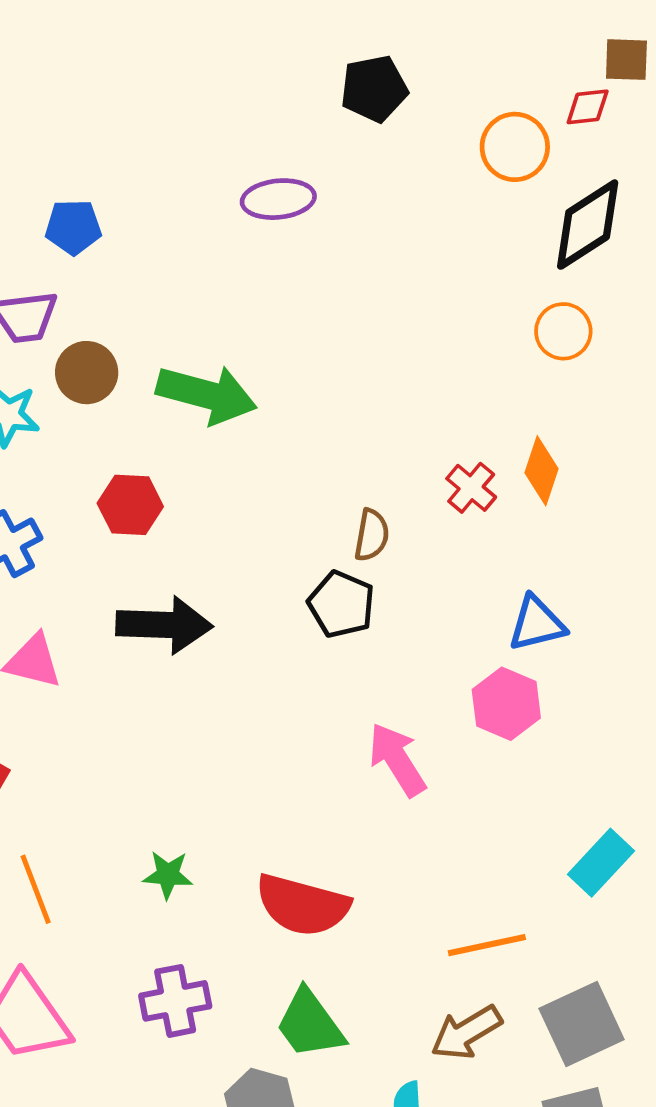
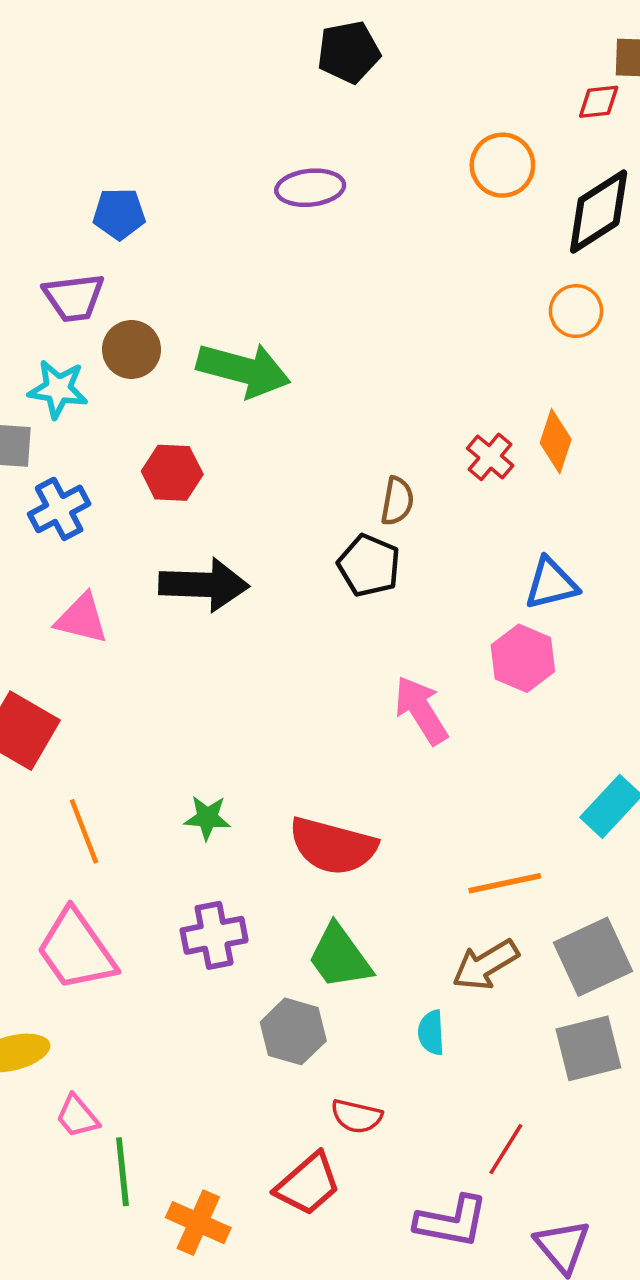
black pentagon: (374, 89) -> (349, 52), moved
orange circle: (515, 147) -> (502, 165), moved

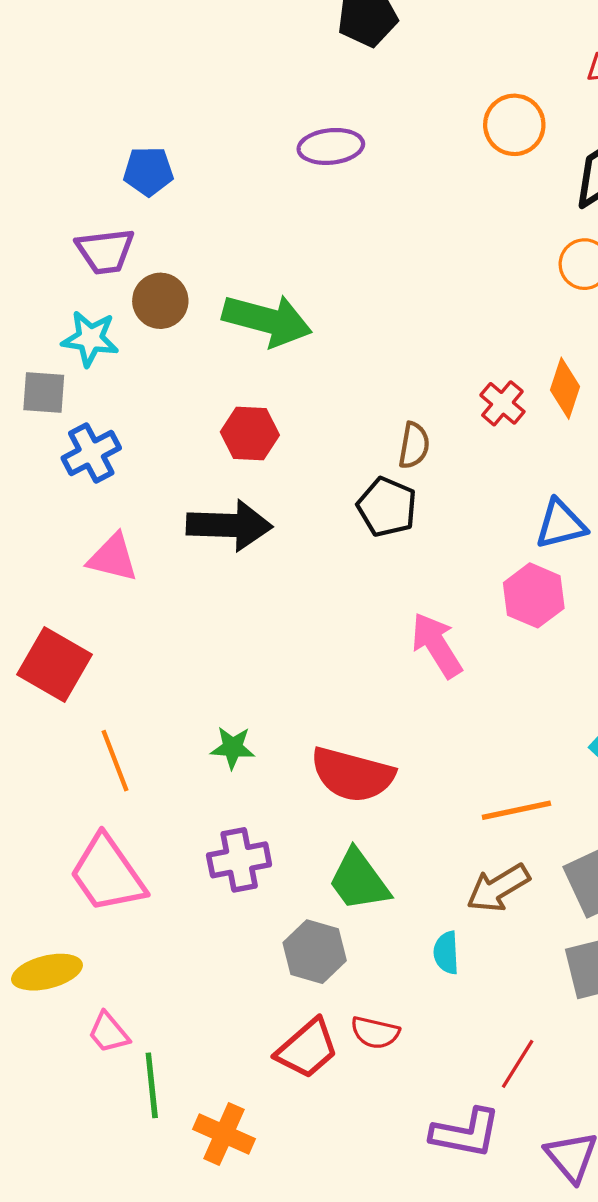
red hexagon: (172, 473) -> (250, 434), moved
red trapezoid: (308, 1184) -> (307, 1049), moved

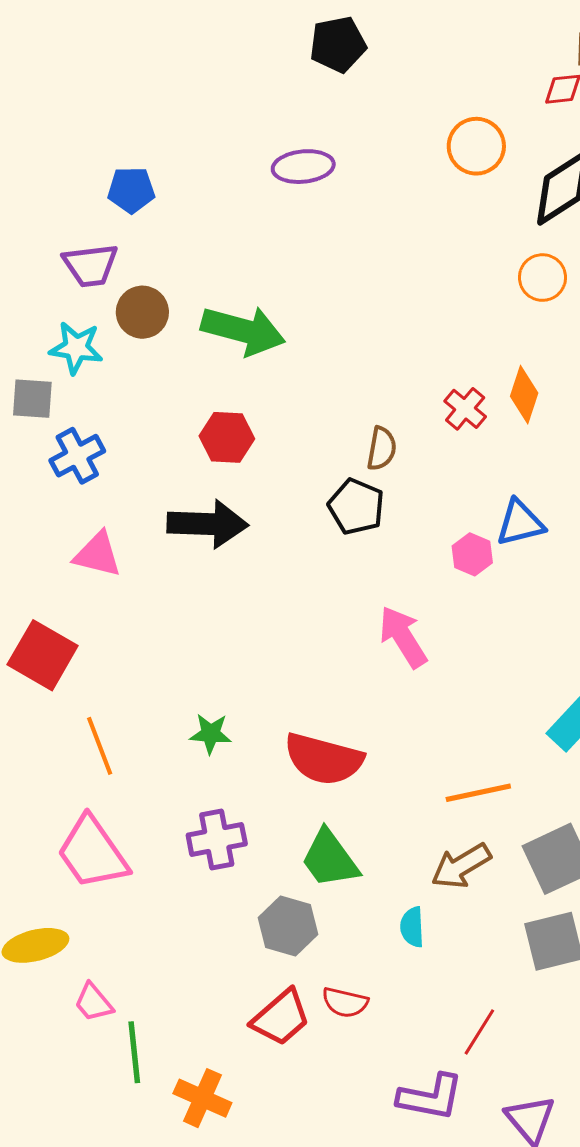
pink hexagon: (534, 595) -> (472, 554), moved, size x0.7

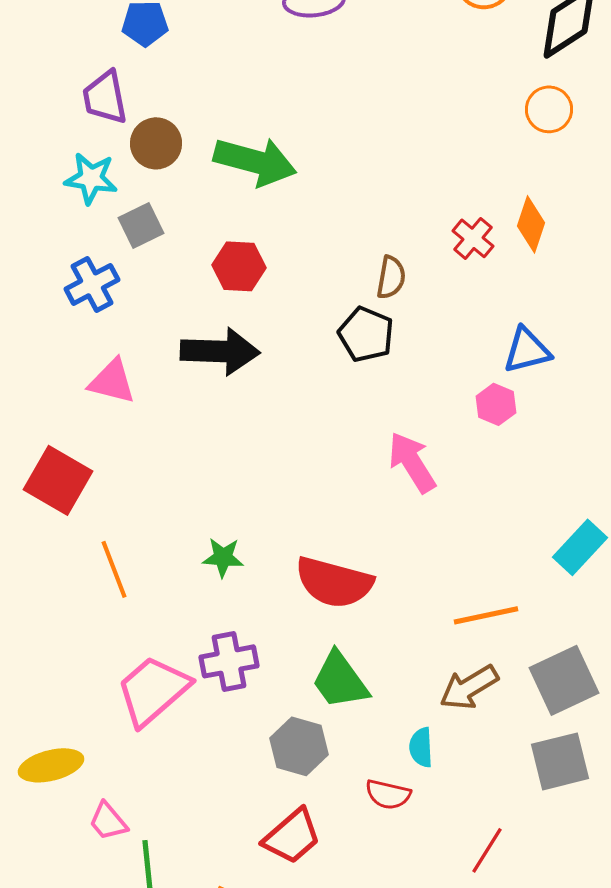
purple trapezoid: (90, 265) -> (105, 97), turned 86
gray square: (32, 399) -> (141, 225), moved, turned -30
pink hexagon: (472, 554) -> (496, 404), moved
pink trapezoid: (92, 853) -> (153, 690), moved, turned 84
red semicircle: (345, 1002) -> (388, 794), moved

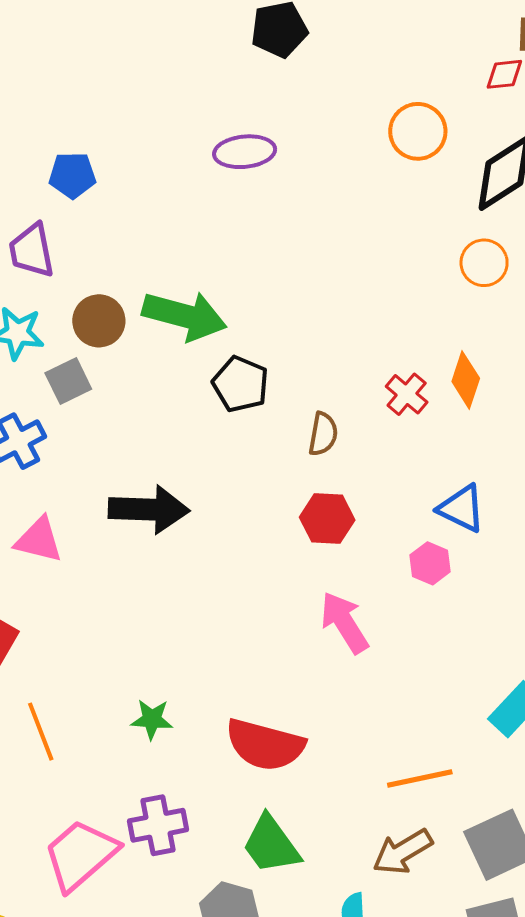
brown circle: (156, 143) -> (99, 321), moved
red hexagon: (239, 266) -> (327, 519), moved
black pentagon: (366, 334) -> (241, 384), moved
blue triangle: (527, 350) -> (462, 508), turned 40

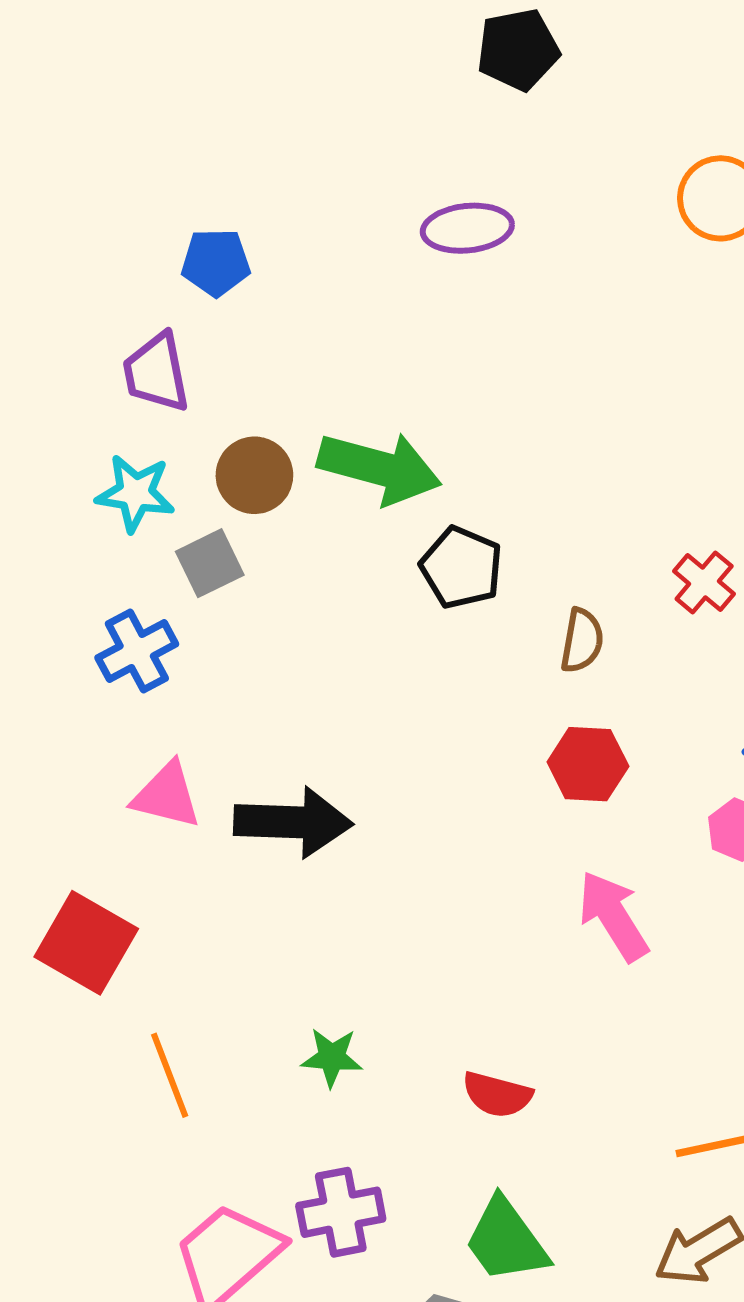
black arrow: (149, 509) -> (293, 822), moved
red semicircle: (265, 745) -> (497, 1095), size x0.6

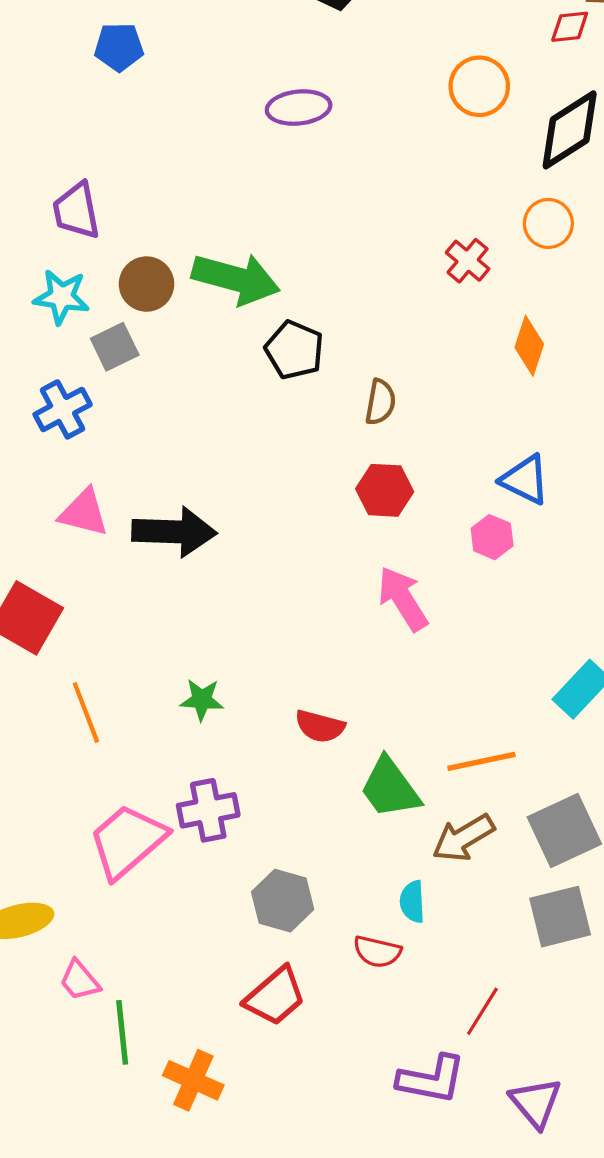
blue pentagon: (216, 262) -> (119, 47), moved
red cross: (704, 582) -> (468, 261), moved
green trapezoid: (506, 1240) -> (390, 788), moved

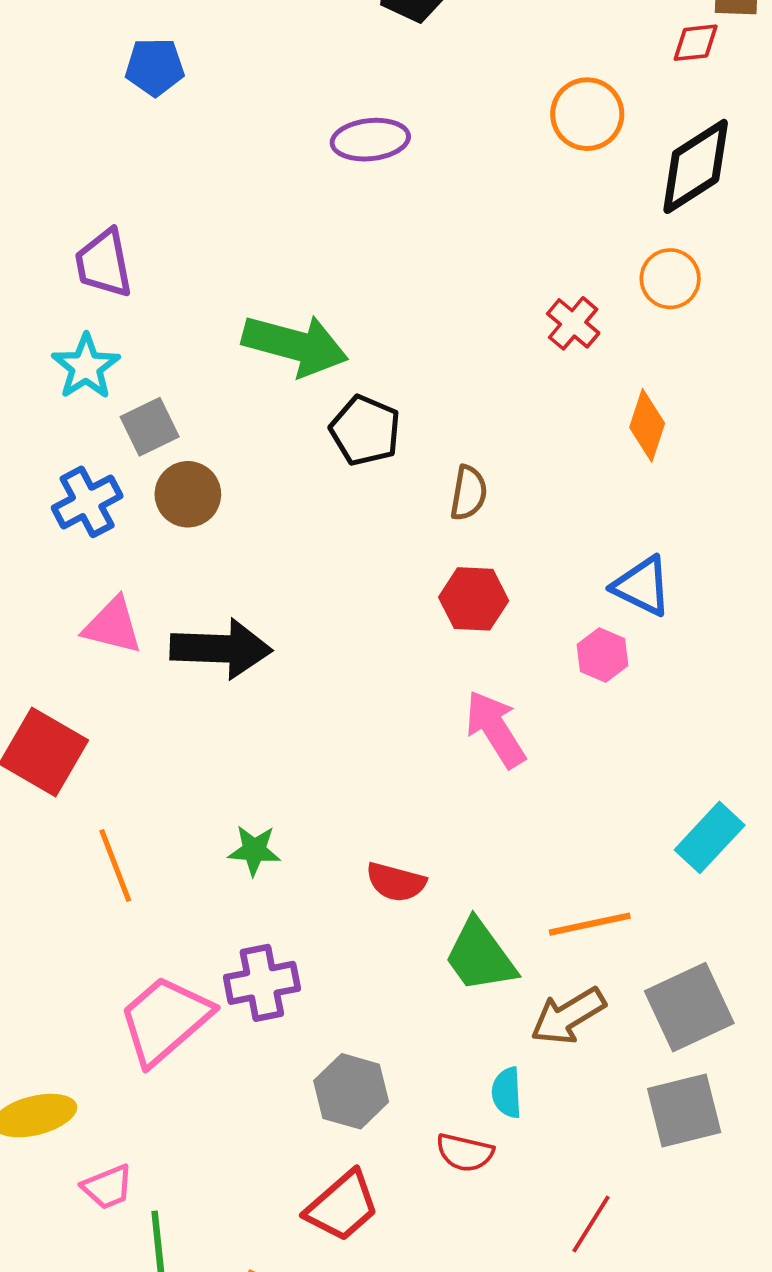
brown circle: (147, 284) -> (188, 494), moved
cyan star: (61, 297) -> (86, 367), turned 30
pink trapezoid: (80, 980) -> (108, 1187), turned -72

